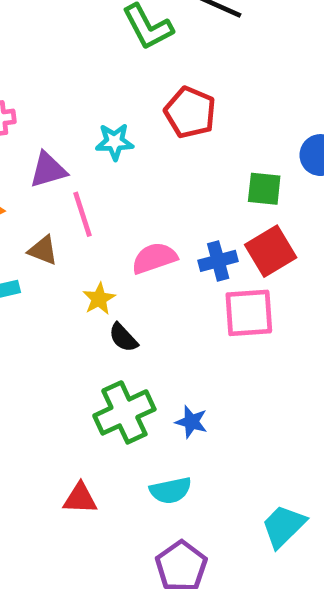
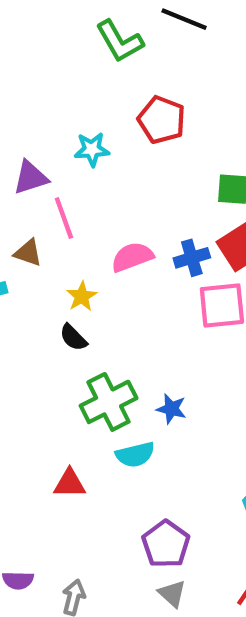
black semicircle: (123, 338) -> (73, 338), moved
cyan semicircle: (171, 490) -> (135, 455), moved

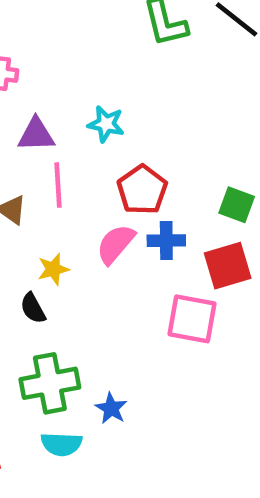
red pentagon: (162, 120) -> (142, 190), moved
pink semicircle: (132, 257) -> (116, 244), turned -45
blue cross: (192, 258) -> (166, 241), moved

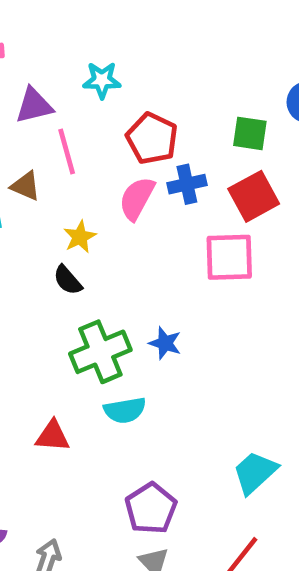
blue star: (111, 408) -> (165, 343), moved

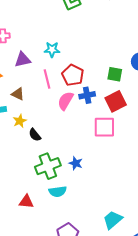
pink line: (67, 151) -> (47, 79), moved
yellow star: (80, 237) -> (20, 121), moved

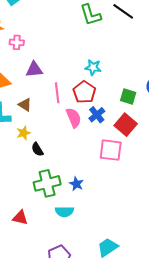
cyan star: (52, 50) -> (93, 67), moved
blue cross: (87, 95) -> (97, 115), turned -35
pink semicircle: (65, 101) -> (74, 118), turned 120
red square: (116, 101) -> (126, 125), turned -30
cyan semicircle: (58, 192) -> (64, 212), moved

